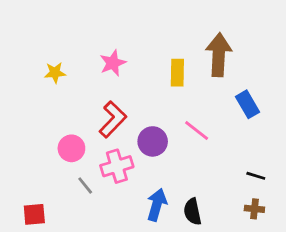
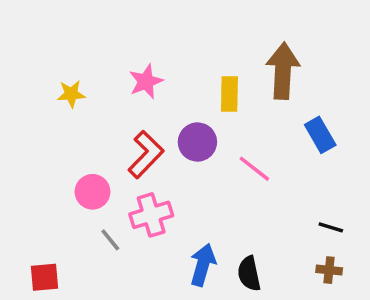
purple circle: (153, 141) -> (197, 142), moved

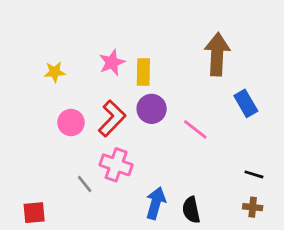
yellow rectangle: (229, 94) -> (143, 72), moved
pink circle: (93, 192) -> (71, 123), moved
pink cross: (151, 215) -> (116, 165), turned 36

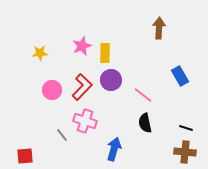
brown arrow: (217, 54) -> (159, 28), moved, size x0.7
brown cross: (253, 207) -> (185, 152), size x1.5
black semicircle: (191, 210) -> (145, 123), moved

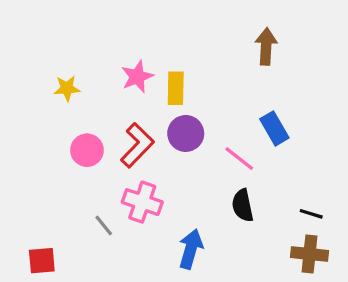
blue rectangle: (180, 76) -> (274, 128), moved

